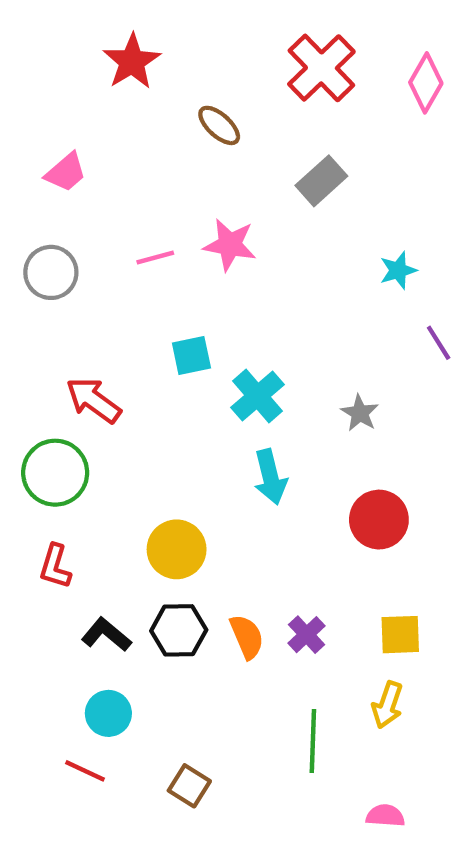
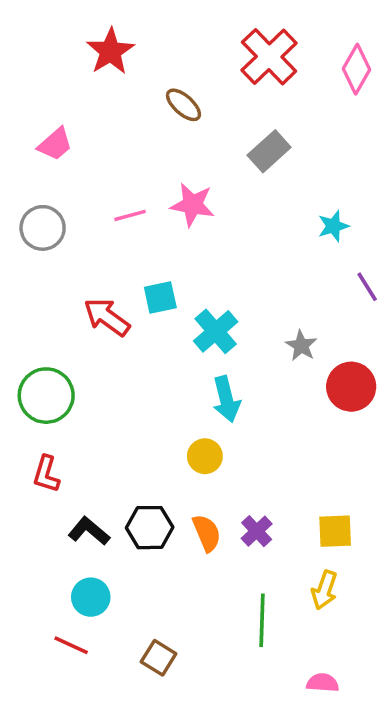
red arrow: (93, 400) -> (107, 317), moved
red circle: (379, 520) -> (351, 387), moved
yellow circle: (177, 549) -> (205, 456), moved, size x0.7

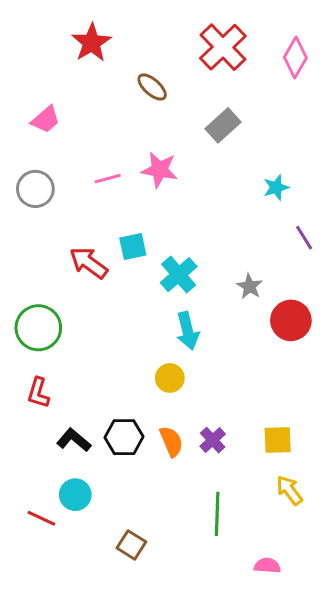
yellow arrow: (324, 590) -> (289, 490), moved, turned 124
red line: (71, 645) -> (41, 518), moved

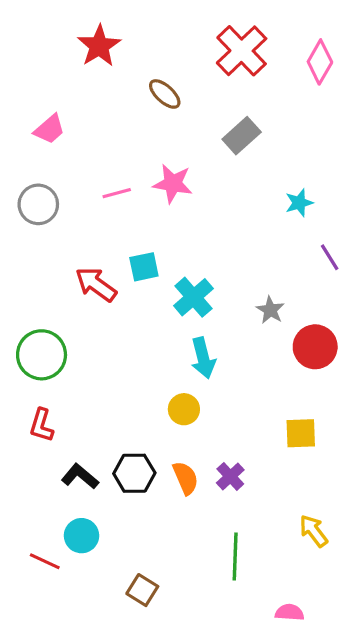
yellow square: (278, 440) -> (301, 433), moved

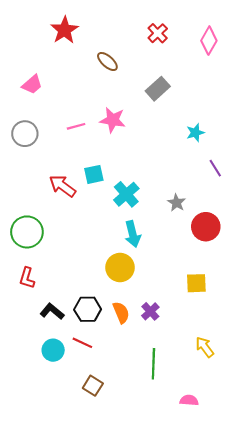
red cross: (242, 51) -> (158, 33), size x0.6
yellow circle: (184, 409) -> (120, 267), size x1.4
red line: (45, 561) -> (82, 343), moved

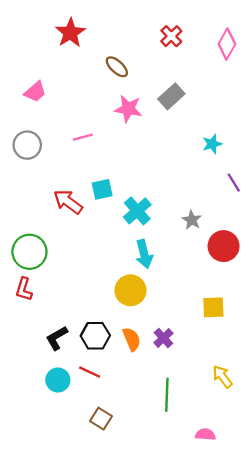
pink star: (113, 120) -> (128, 109), moved
red L-shape: (27, 278) -> (24, 289), moved
black L-shape: (52, 311) -> (57, 338), turned -70

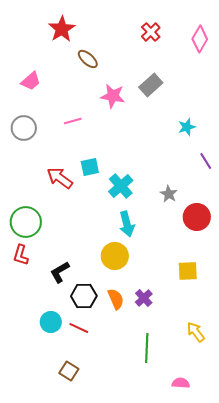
brown ellipse: (117, 67) -> (88, 59), moved
black L-shape: (57, 338) -> (60, 272), moved
cyan circle: (58, 380) -> (51, 322), moved
brown square: (101, 419) -> (69, 371), moved

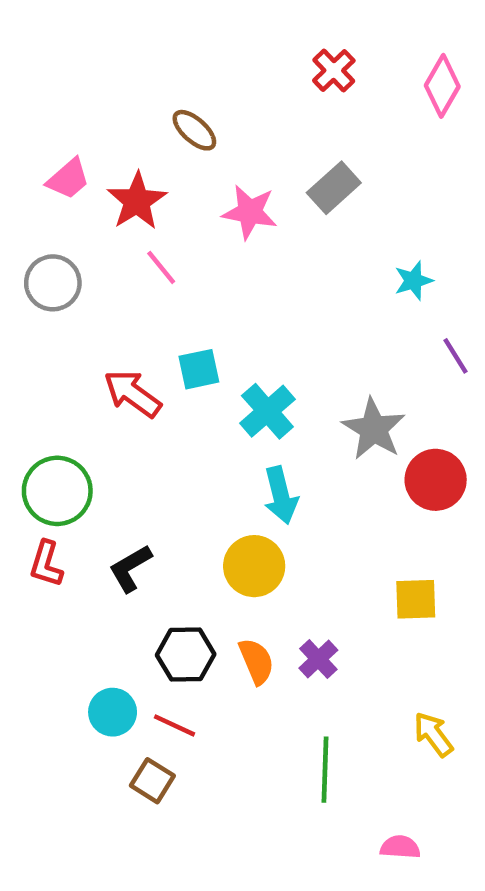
red star: (62, 29) -> (137, 201), moved
pink line: (73, 121) -> (161, 267), turned 66
gray star: (169, 194) -> (374, 429), size x1.6
black L-shape: (60, 272) -> (130, 568), moved
brown square: (69, 371) -> (152, 781), moved

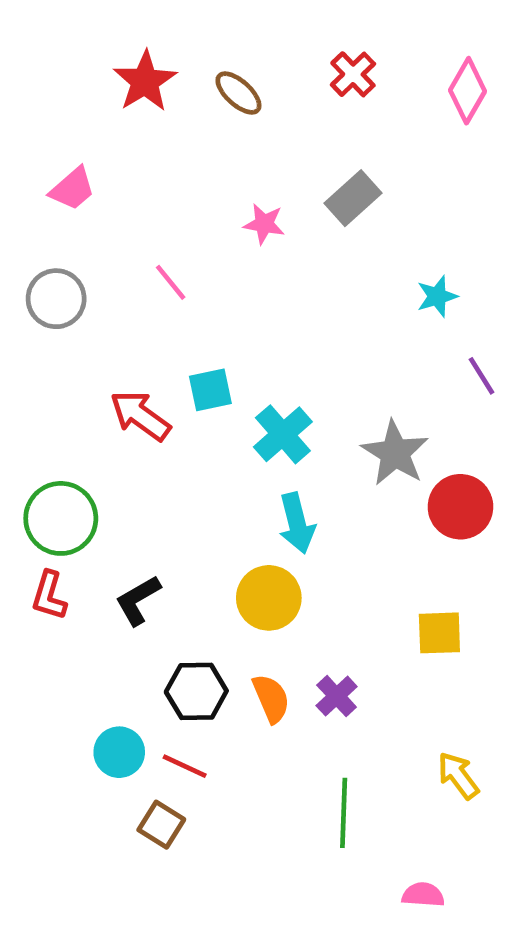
brown ellipse: (194, 130) -> (238, 93), moved
red star: (137, 201) -> (145, 81), moved
pink star: (250, 212) -> (264, 224), size x0.7

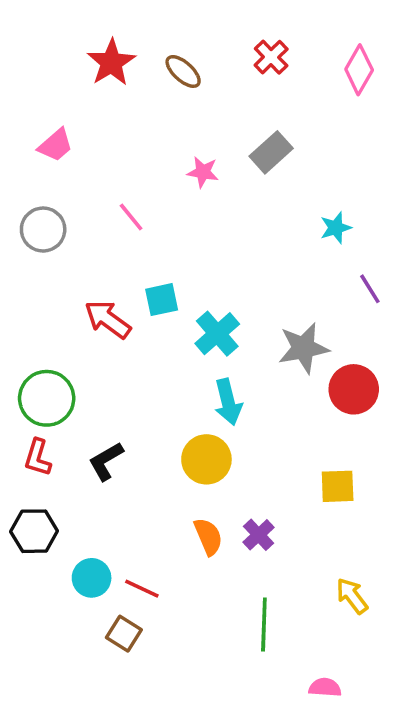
gray star: (395, 453) -> (303, 348), turned 30
black hexagon: (196, 691) -> (34, 531), moved

